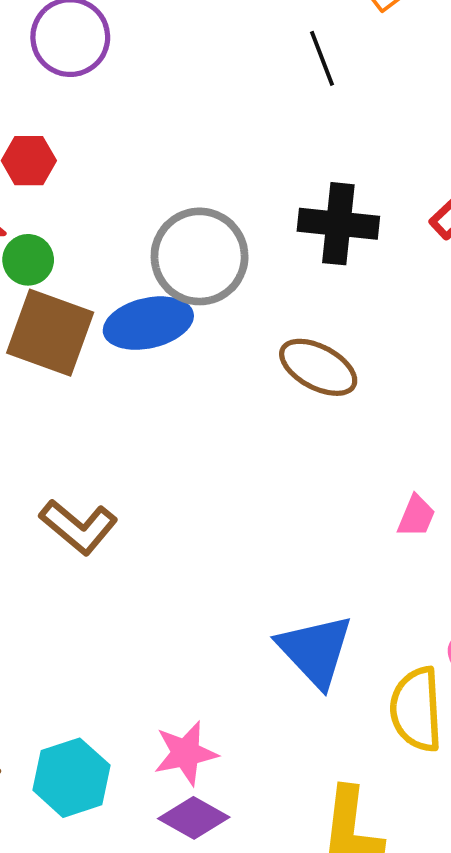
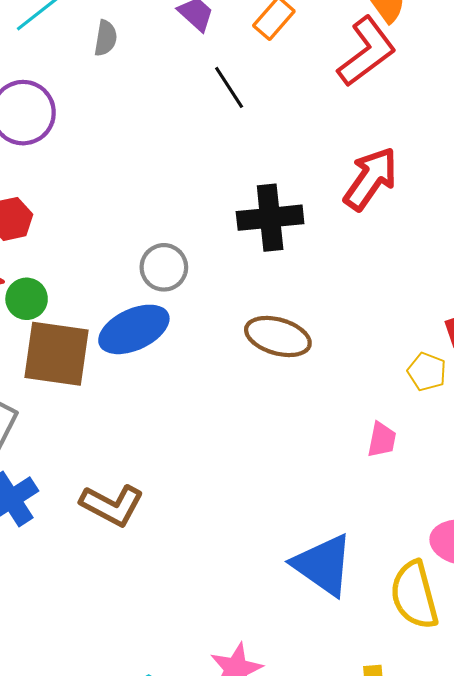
gray circle: (200, 256) -> (164, 267), size x0.6

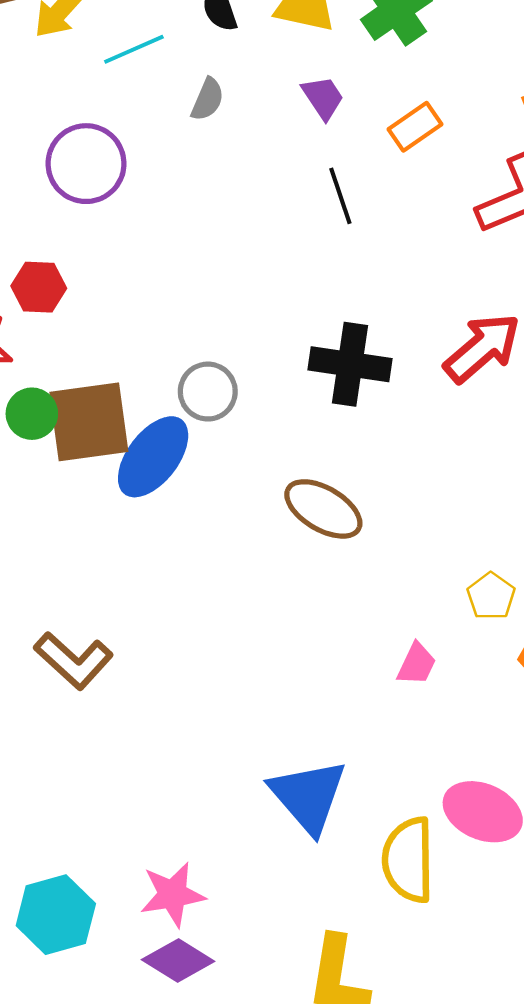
green circle: (27, 299) -> (32, 414), moved
blue ellipse: (134, 329) -> (153, 457), turned -42
brown square: (57, 354) -> (89, 422), moved, turned -30

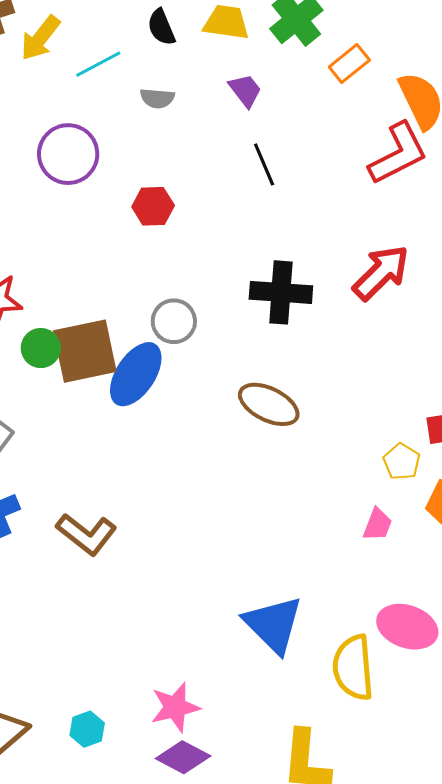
gray semicircle: (207, 99) -> (157, 98), turned 76
orange rectangle: (415, 127) -> (349, 64), moved
red hexagon: (39, 287) -> (153, 206), moved
pink trapezoid: (417, 664) -> (377, 525), moved
cyan hexagon: (56, 915) -> (87, 729), size x0.6

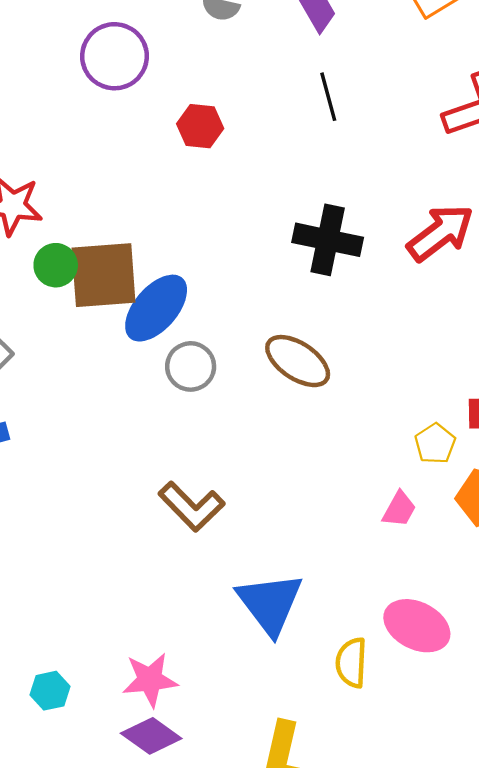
gray circle: (174, 321) -> (191, 366), moved
brown L-shape: (86, 534) -> (192, 506), moved
yellow semicircle: (353, 668) -> (351, 663), size x0.7

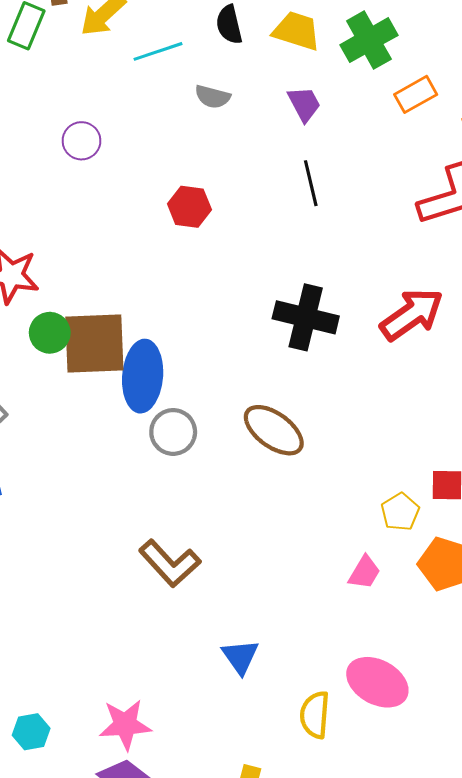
purple circle: (115, 56) -> (81, 141), moved, size x0.6
blue ellipse: (156, 308) -> (143, 376), turned -38
blue triangle: (270, 603) -> (240, 657), size x0.6

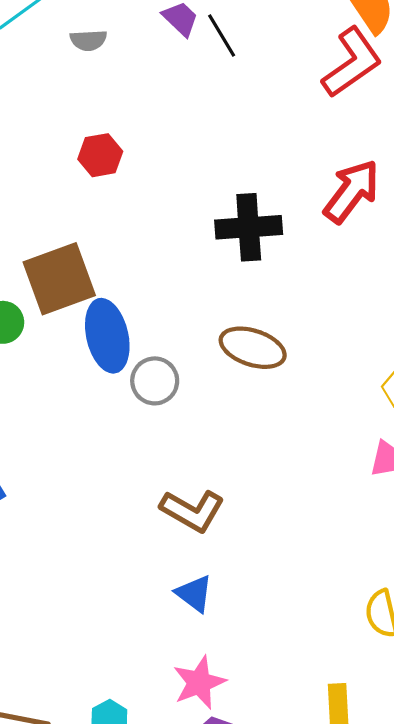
black line: (311, 183) -> (222, 36), moved
brown square: (94, 344) -> (59, 279), moved
blue triangle: (240, 657) -> (194, 594), moved

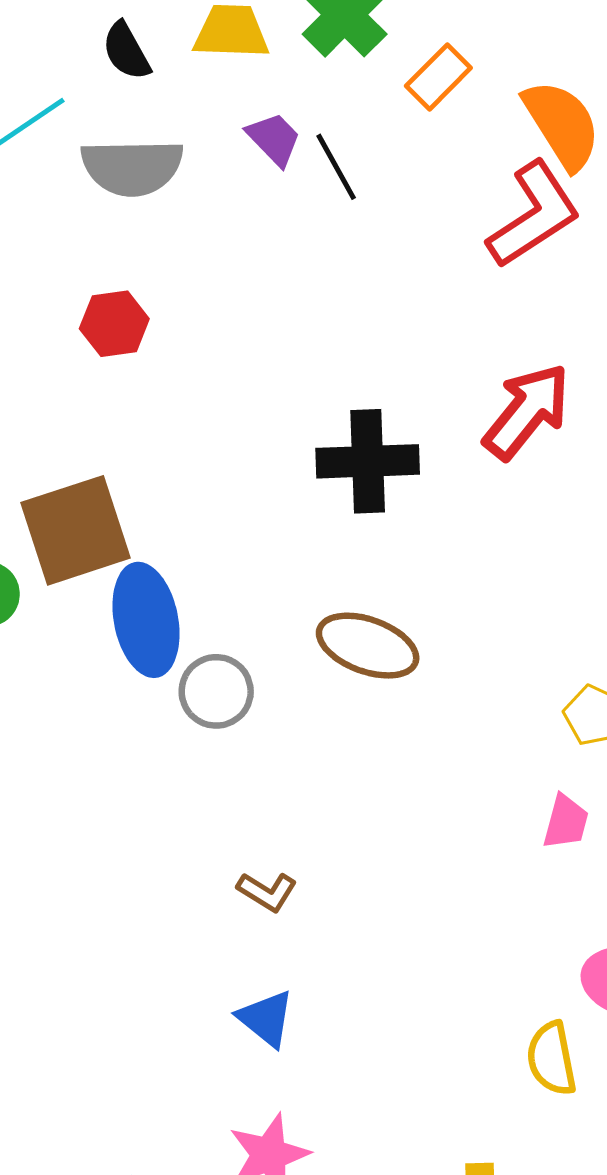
gray semicircle: (88, 40) -> (132, 167), size x1.8
red hexagon: (100, 155) -> (114, 324), moved
brown L-shape: (192, 511) -> (267, 892), size x0.6

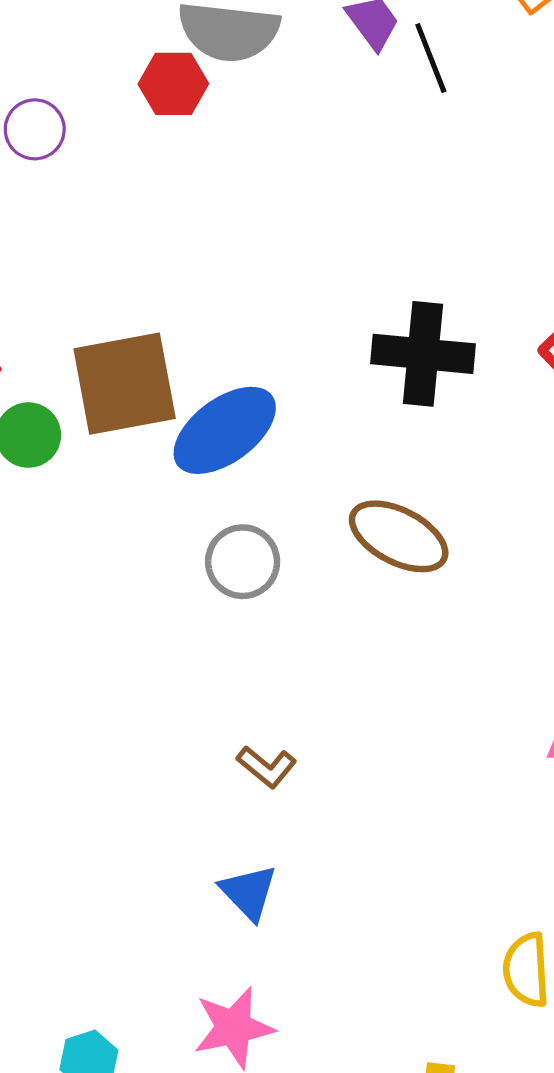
red hexagon: (114, 324) -> (173, 84), moved
blue ellipse: (146, 620) -> (225, 430), moved, turned 57

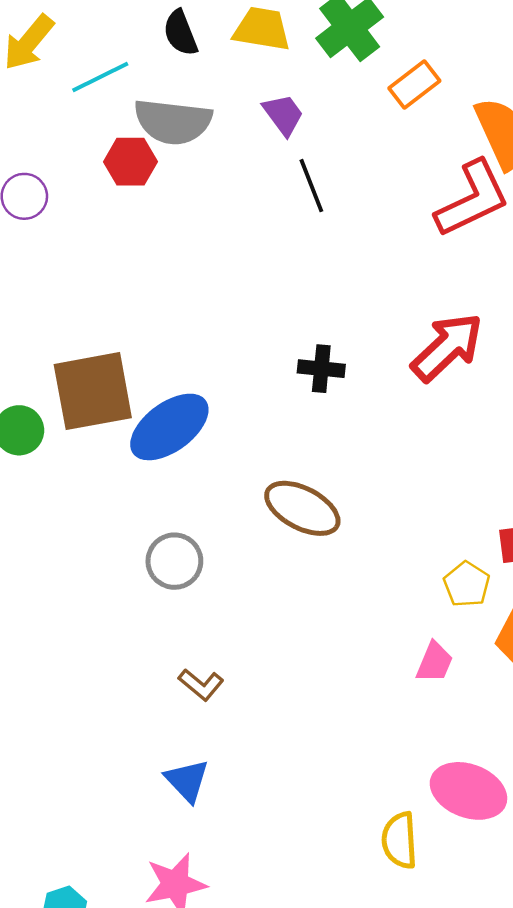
black line: (431, 58) -> (311, 186), moved
black cross: (423, 354) -> (321, 369), size x0.6
gray circle: (243, 562) -> (174, 561), moved

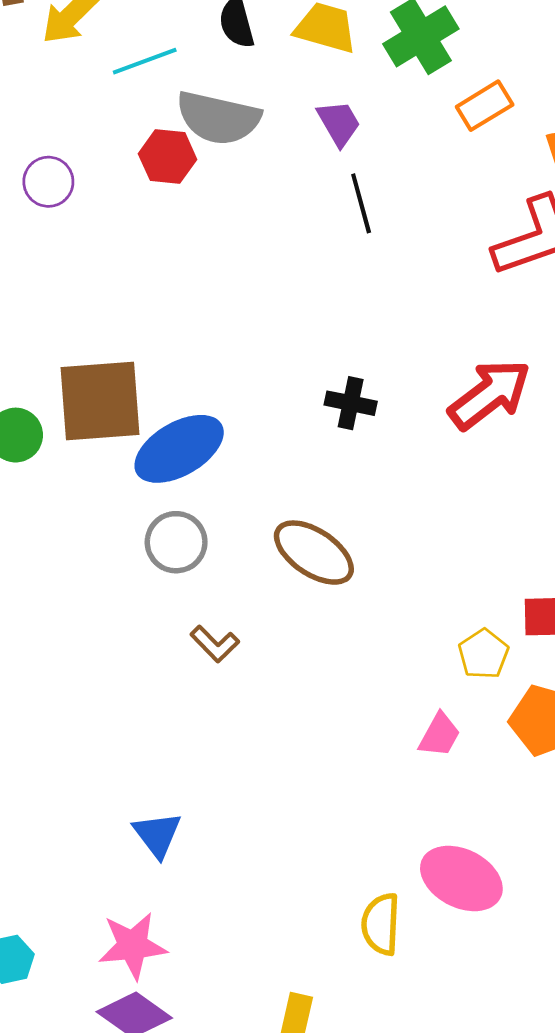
gray circle: (174, 561) -> (176, 542), moved
brown L-shape: (201, 685) -> (215, 644), moved

